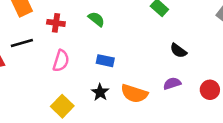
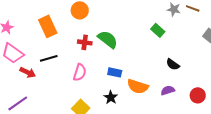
green semicircle: (96, 19) -> (108, 39), size x1.5
red cross: (56, 23) -> (85, 42), moved
orange semicircle: (134, 94) -> (138, 86), moved

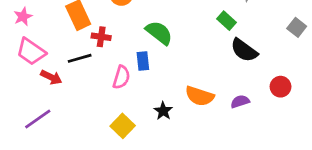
red cross: (85, 42) -> (101, 37), moved
black semicircle: (173, 64) -> (244, 50), moved, size x1.5
blue rectangle: (115, 72) -> (143, 61), moved, turned 72
red circle: (198, 95) -> (281, 87), moved

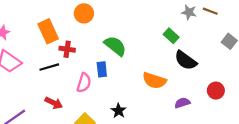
red arrow: (51, 77) -> (54, 103), moved
orange semicircle: (200, 96) -> (154, 81), moved

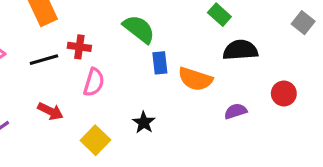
red cross: (67, 49) -> (79, 47), moved
black semicircle: (186, 60) -> (240, 50), turned 140
blue rectangle: (102, 69) -> (160, 63), moved

